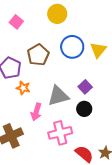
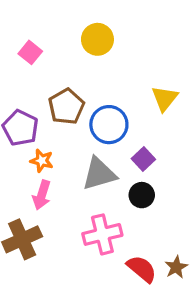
blue circle: (72, 47) -> (109, 125), moved
pink arrow: (36, 112) -> (42, 195), moved

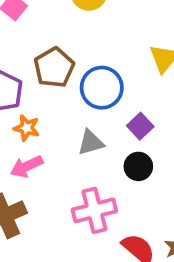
gray triangle: (99, 174) -> (91, 143), size x0.7
pink arrow: (42, 195) -> (27, 166), turned 48

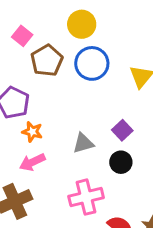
brown pentagon: (54, 67) -> (47, 61), moved
blue circle: (102, 88) -> (92, 63), moved

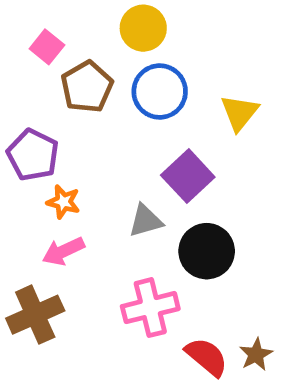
purple square: (122, 130) -> (188, 176), moved, size x1.5
black circle: (121, 162) -> (207, 251), size x1.5

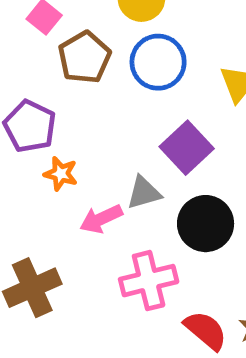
pink arrow: (63, 251) -> (101, 219), moved

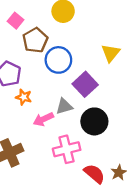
blue circle: (158, 62) -> (58, 60), moved

